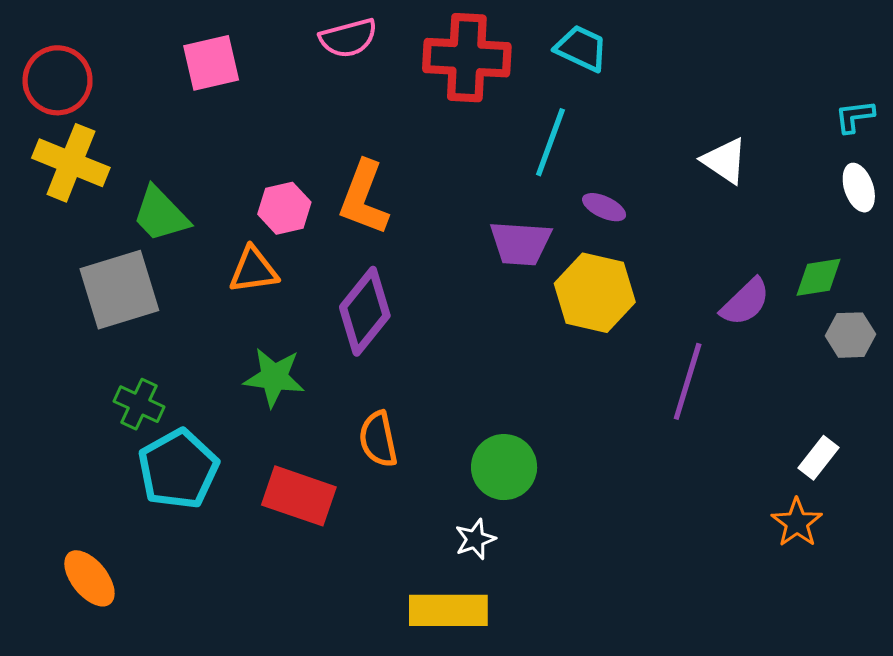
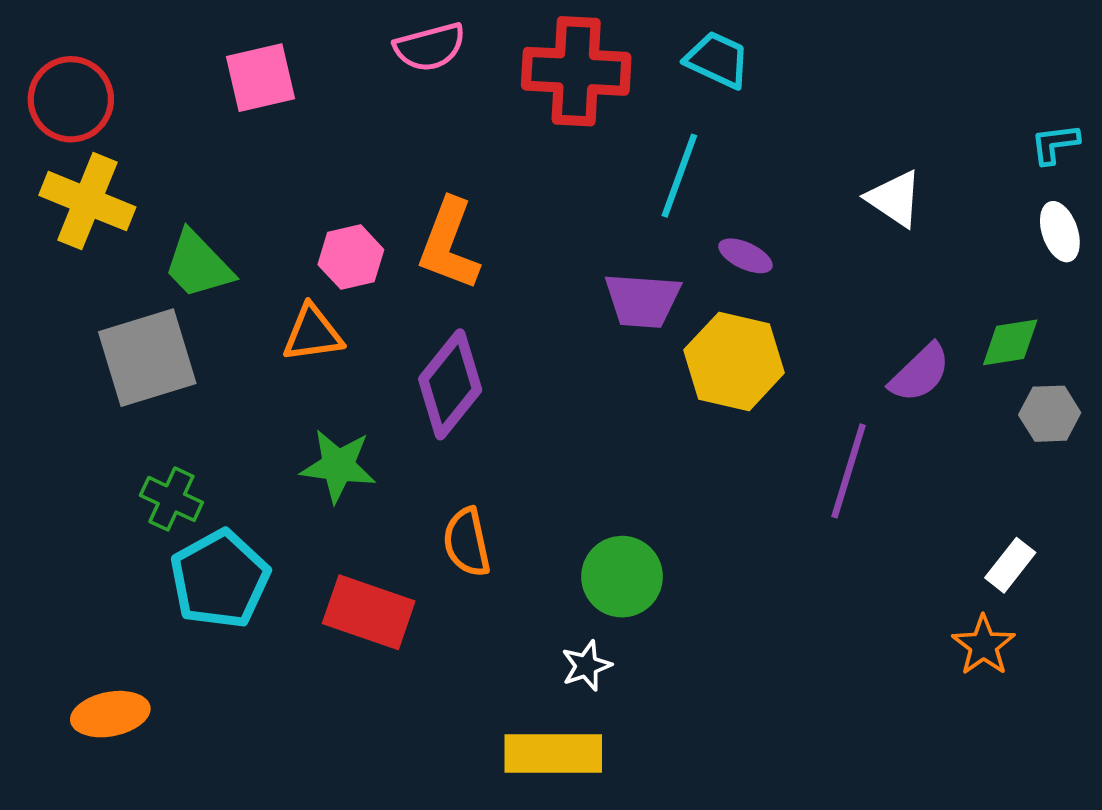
orange ellipse: (89, 578) -> (110, 714), turned -62

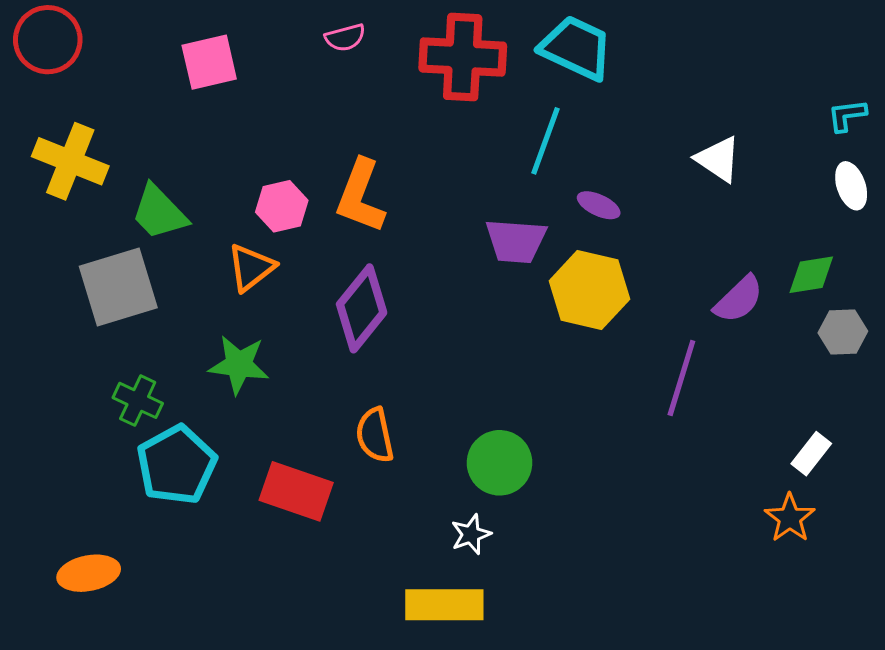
pink semicircle: (430, 47) -> (345, 38), size x0.7
cyan trapezoid: (717, 60) -> (576, 48), size x1.4
red circle: (71, 99) -> (48, 40), moved
orange triangle: (313, 333) -> (251, 268), turned -30
green star: (338, 466) -> (239, 365), moved

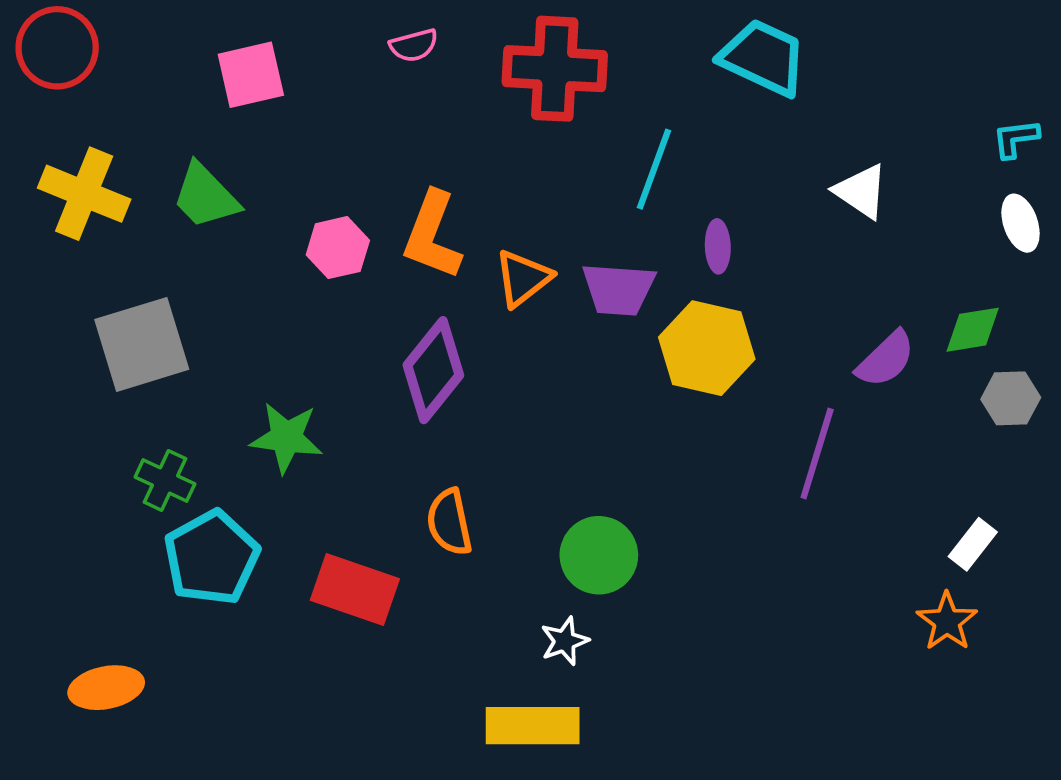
cyan trapezoid: (576, 48) -> (763, 58), moved
purple ellipse: (599, 205) -> (718, 246), turned 63
green trapezoid: (159, 212) -> (205, 196), moved
orange triangle: (251, 268) -> (523, 278), moved

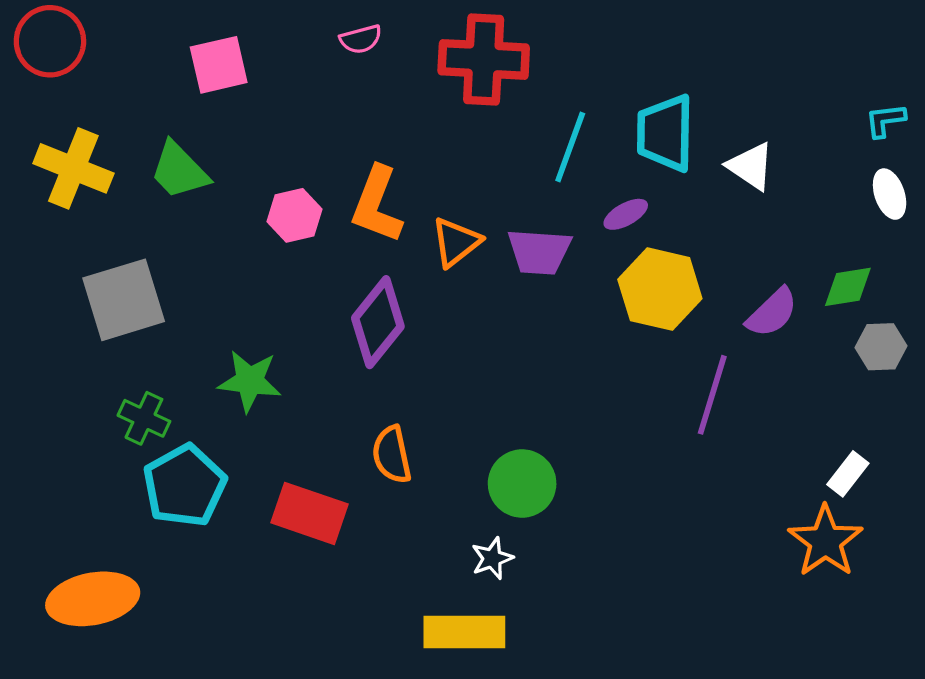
cyan trapezoid: (763, 58) -> (665, 133), moved, turned -114
purple ellipse: (718, 246) -> (626, 214), turned 63
yellow hexagon: (707, 348) -> (660, 289), moved
orange star: (947, 621) -> (825, 541), size x1.4
orange ellipse: (106, 688) -> (93, 599), size x1.4

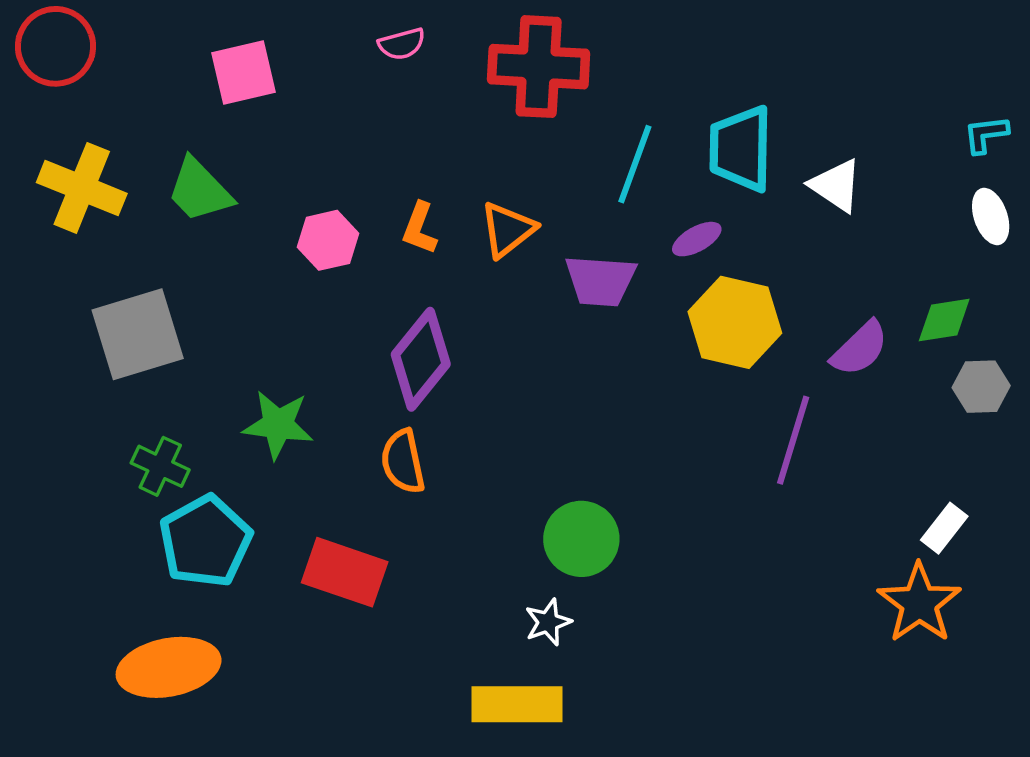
orange L-shape: (377, 205) -> (420, 228), size x0.6
orange triangle: (456, 242) -> (508, 230), moved
orange semicircle: (392, 455) -> (403, 462), moved
orange ellipse: (93, 599) -> (169, 667), moved

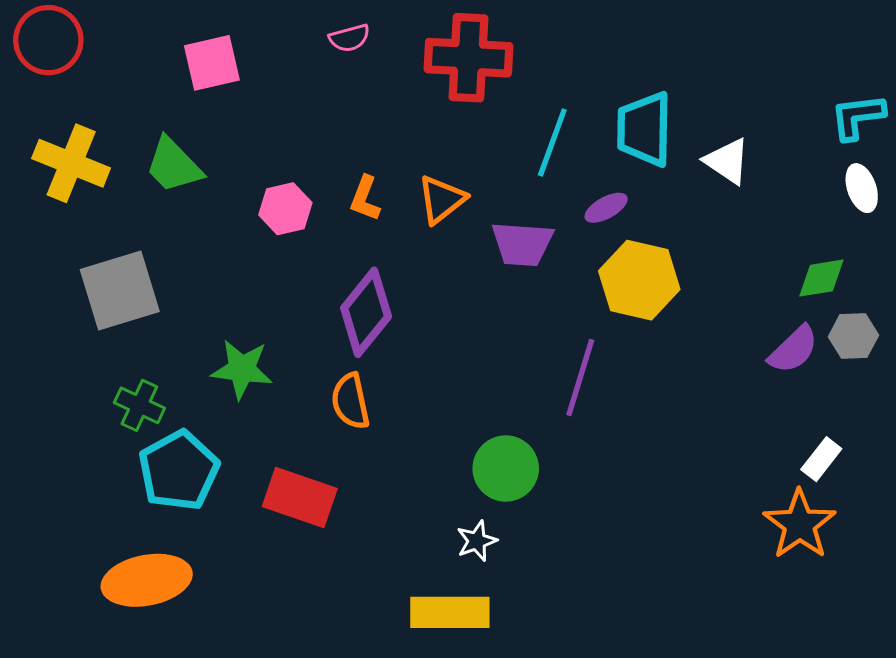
cyan L-shape: (986, 134) -> (858, 117), size x1.4
purple semicircle: (860, 349) -> (793, 349), moved
purple line: (793, 440) -> (580, 377), moved

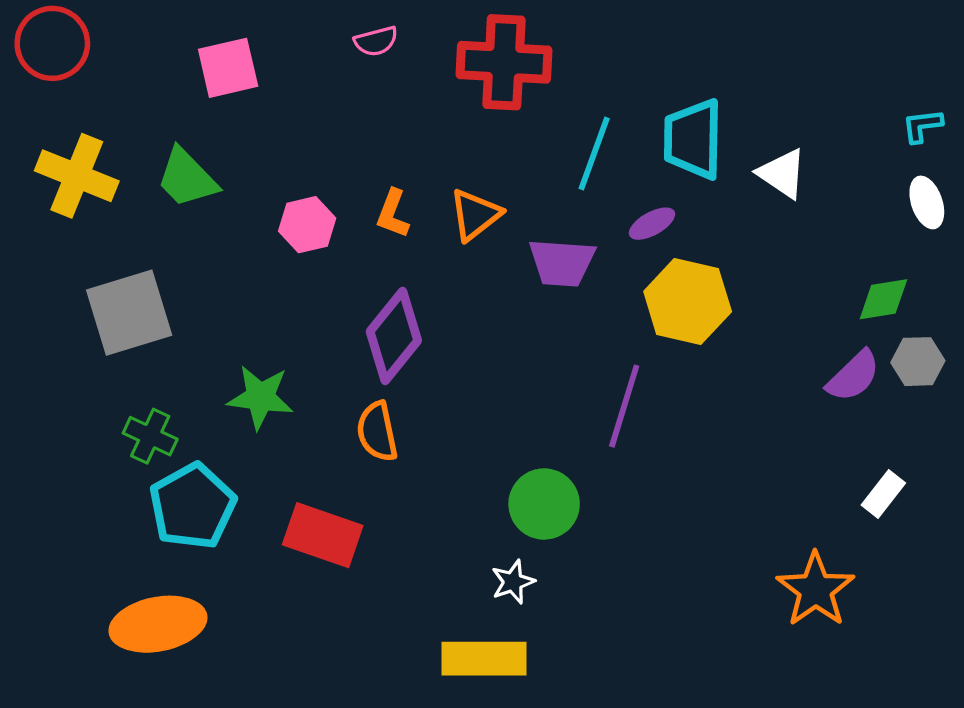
cyan L-shape: (858, 117) -> (922, 126), size x0.7
orange star: (800, 524) -> (816, 590), moved

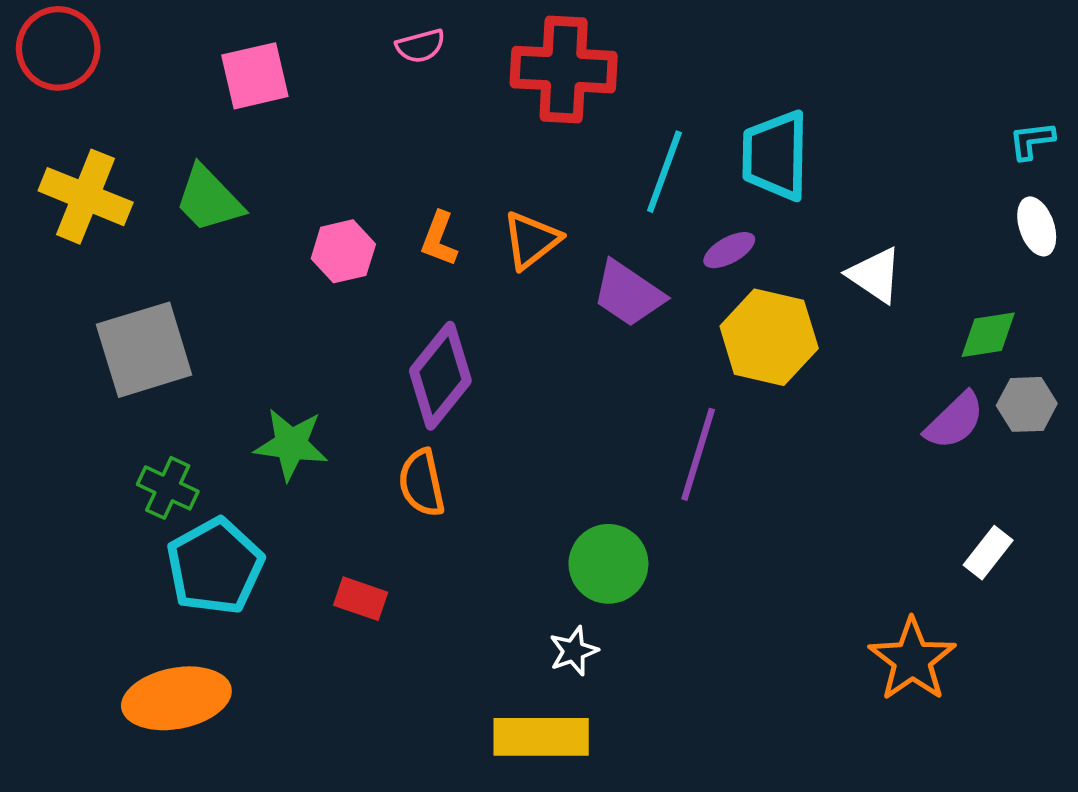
white triangle: (782, 174) -> (875, 275), moved
purple trapezoid: (562, 263) -> (628, 294), turned 30
red rectangle: (323, 535) -> (361, 599), size x0.6

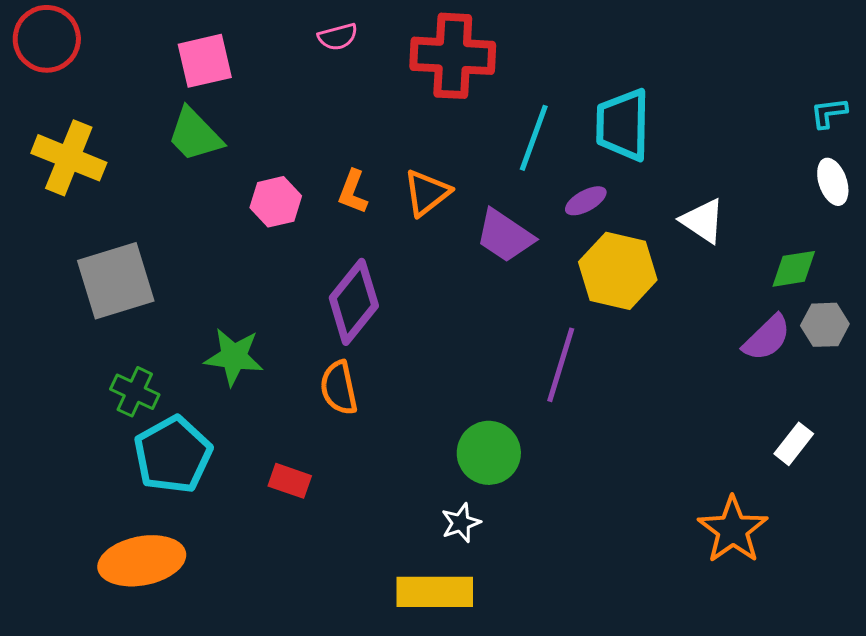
green trapezoid: (209, 199) -> (195, 135), moved

